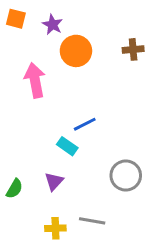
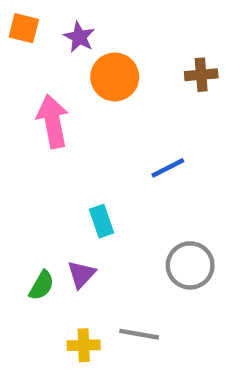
blue line: (85, 124) -> (168, 168), moved
cyan rectangle: (67, 146) -> (101, 221), turned 36
green semicircle: (14, 189) -> (42, 285), moved

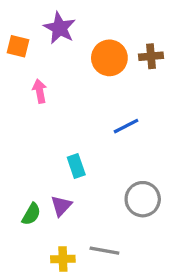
orange square: (24, 28) -> (18, 46), moved
purple star: (79, 37) -> (60, 28), size x1.4
orange circle: (115, 77) -> (109, 58), moved
pink arrow: (53, 121) -> (40, 91), size x0.6

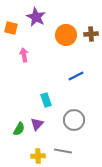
gray circle: (143, 199) -> (74, 120), moved

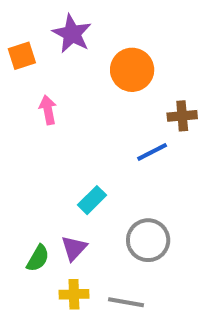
orange square: (11, 28) -> (22, 56), turned -32
brown cross: (91, 34) -> (182, 116), moved
cyan rectangle: (46, 100) -> (92, 200), turned 64
yellow cross: (38, 156) -> (74, 294), moved

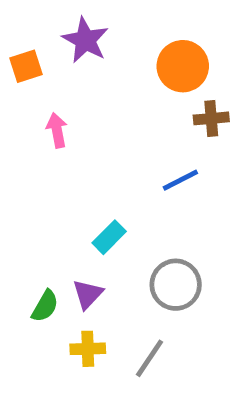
orange circle: (132, 70) -> (183, 66), moved
brown cross: (182, 116) -> (211, 118), moved
gray line: (126, 302) -> (150, 358), turned -66

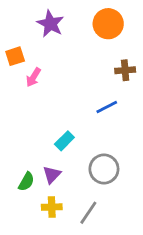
orange square: (26, 66) -> (15, 56), moved
orange circle: (183, 66) -> (108, 24), moved
pink arrow: (57, 130) -> (33, 77), turned -138

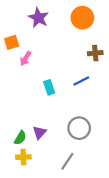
cyan rectangle: (64, 141) -> (49, 87), moved, turned -64
yellow cross: (52, 207) -> (23, 157), moved

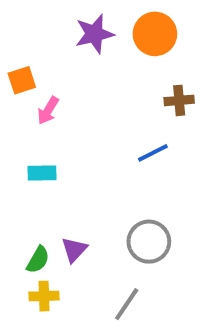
purple star: (38, 18) -> (94, 34), moved, turned 30
cyan rectangle: (49, 87) -> (42, 173), moved, turned -72

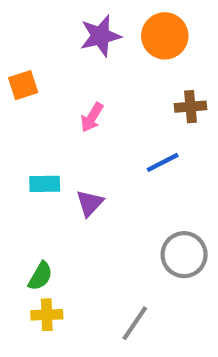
pink arrow: (48, 111) -> (92, 117), moved
gray circle: (149, 242) -> (184, 255), moved
purple triangle: (74, 250) -> (90, 203), moved

